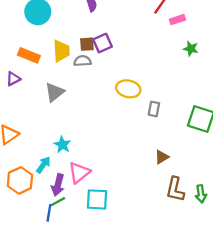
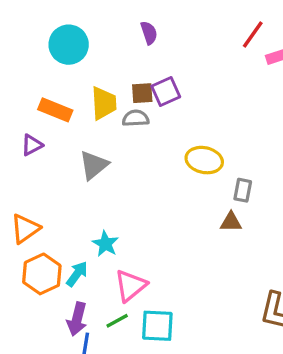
brown triangle: (162, 157) -> (231, 222), moved, turned 32
orange hexagon: (20, 180) -> (42, 274), moved
purple arrow: (58, 185) -> (77, 319), moved
green line: (58, 202) -> (117, 321), moved

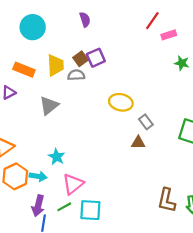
brown square: (142, 93) -> (81, 59), turned -32
gray rectangle: (243, 190) -> (146, 122), turned -48
cyan arrow: (77, 274) -> (38, 176), turned 63

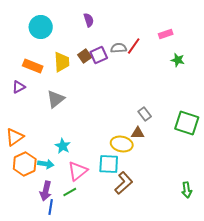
red line: (152, 21) -> (134, 46), moved
gray semicircle: (76, 75) -> (119, 48), moved
yellow ellipse: (121, 102) -> (122, 144), moved
brown L-shape: (167, 200) -> (124, 183), moved, turned -145
cyan square: (90, 210) -> (109, 164), moved

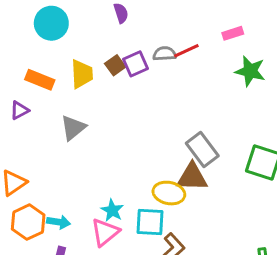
red line: (134, 46) -> (186, 51), turned 30
green star: (178, 60) -> (250, 71), size x1.5
gray rectangle: (145, 114) -> (202, 149), size x1.6
brown triangle: (138, 133) -> (192, 177), size x1.6
cyan star: (63, 146) -> (112, 210), moved

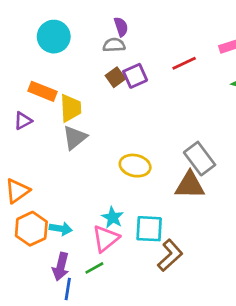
gray semicircle: (165, 54) -> (114, 45), moved
yellow trapezoid: (82, 74) -> (71, 108), moved
yellow ellipse: (169, 193) -> (135, 166), moved

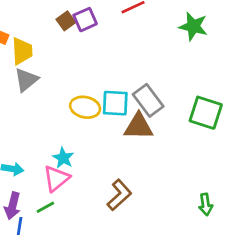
cyan square: (149, 229) -> (115, 103), moved

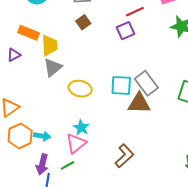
purple square: (85, 20) -> (125, 31), moved
yellow ellipse: (85, 107) -> (80, 89), moved

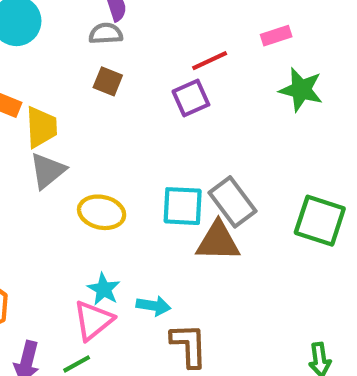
brown square: (83, 22) -> (108, 81), turned -32
cyan arrow: (42, 136) -> (154, 306), moved
brown L-shape: (124, 156) -> (189, 345), turned -50

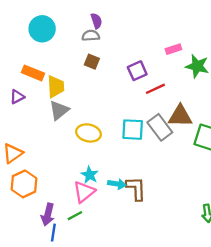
pink rectangle: (276, 36) -> (173, 49), moved
red line: (210, 61) -> (155, 89), moved
brown triangle: (218, 241) -> (180, 116), moved
brown L-shape: (189, 345) -> (136, 188), moved

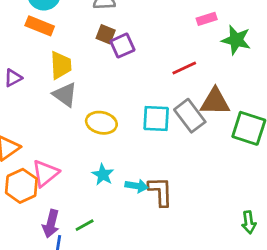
purple square: (137, 71) -> (122, 46), moved
orange rectangle: (33, 73) -> (40, 26), moved
gray triangle: (59, 110) -> (65, 95), turned -45
pink triangle: (84, 192) -> (45, 173), moved

